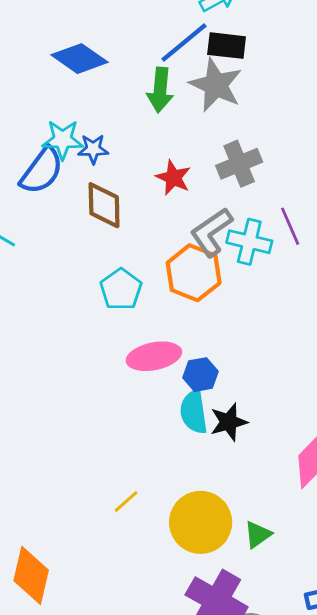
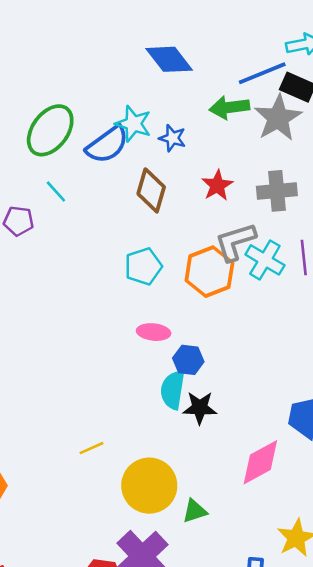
green arrow: (160, 90) -> (229, 107), turned 60
blue star: (93, 149) -> (172, 138), moved
pink ellipse: (154, 356) -> (154, 332), size x0.7

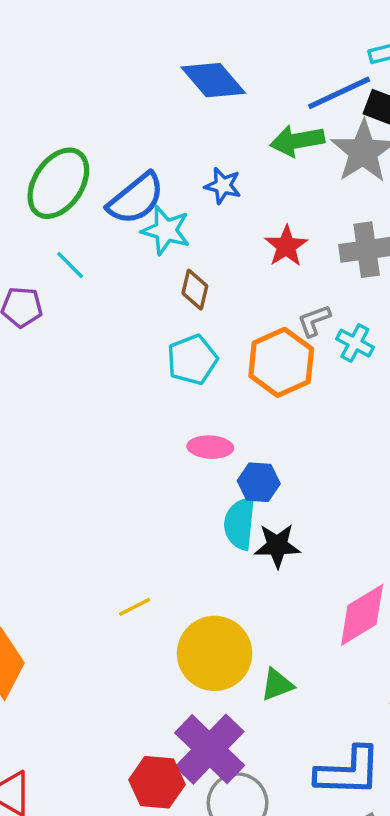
cyan star: (133, 124) -> (166, 230), moved
brown diamond: (151, 190) -> (195, 290), moved, size x0.7
gray L-shape: (235, 242) -> (314, 321), size x0.6
cyan cross: (265, 260) -> (355, 343), size x0.7

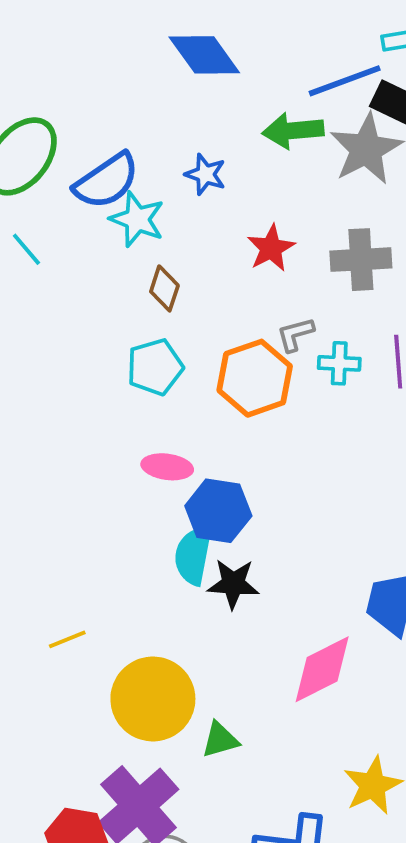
cyan cross: (355, 343) -> (339, 363), turned -30
blue hexagon: (259, 482) -> (218, 511), size x1.4

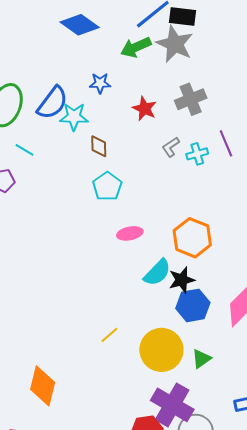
orange hexagon: (255, 378) -> (192, 238), moved
blue hexagon: (218, 511) -> (193, 305), moved
cyan semicircle: (193, 555) -> (157, 273), turned -128

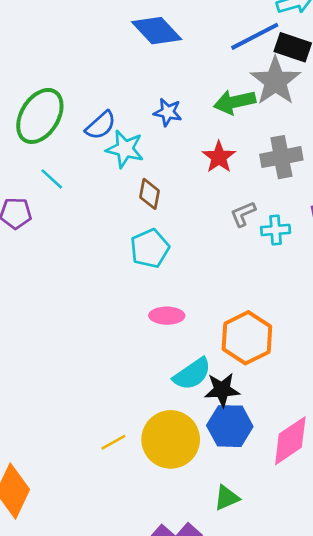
green arrow: (136, 47) -> (235, 102), moved
blue semicircle: (52, 103) -> (101, 125), size x0.7
yellow circle: (161, 350) -> (171, 439), moved

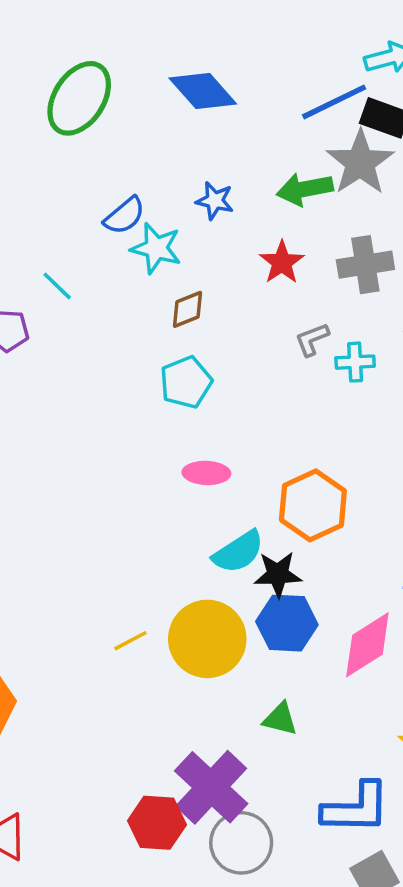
green ellipse: (40, 116) -> (79, 98), moved
brown diamond: (149, 194) -> (188, 309), turned 56
green triangle: (227, 498) -> (280, 719), turned 36

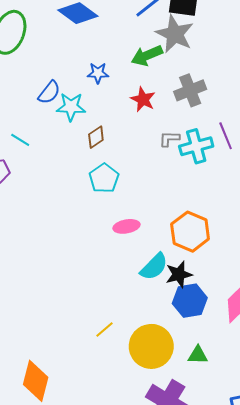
gray L-shape: (312, 339) -> (169, 139), turned 35
cyan cross: (355, 362) -> (196, 146), size x1.5
yellow circle: (207, 639) -> (151, 346), moved

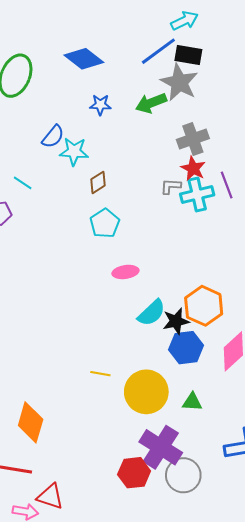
blue star: (98, 73) -> (100, 105), moved
red star: (143, 99) -> (193, 168), moved
orange hexagon: (190, 232) -> (204, 306), moved
yellow line: (104, 330) -> (100, 374), turned 48

